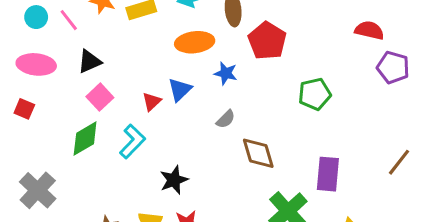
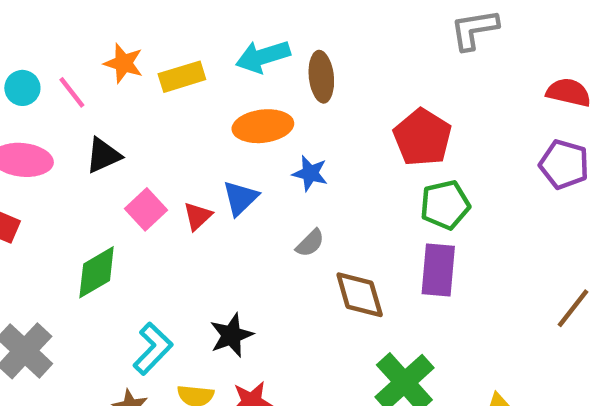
red semicircle: (369, 30) -> (569, 92), moved
red pentagon: (267, 41) -> (422, 137), moved
pink square: (100, 97) -> (146, 209), moved
cyan L-shape: (132, 141) -> (153, 349), moved
purple rectangle: (328, 174) -> (438, 270), moved

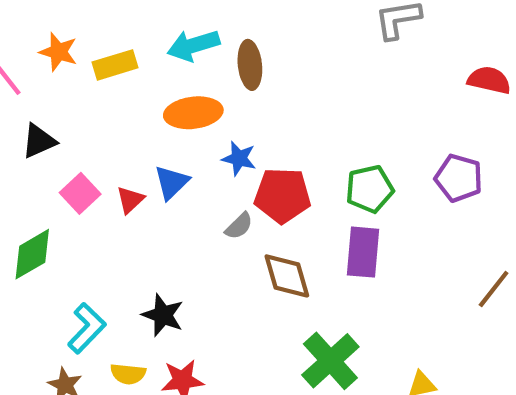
red pentagon: (422, 137) -> (283, 195), moved, turned -30
purple pentagon: (564, 164) -> (459, 178), moved
black star: (231, 335) -> (163, 315), turned -30

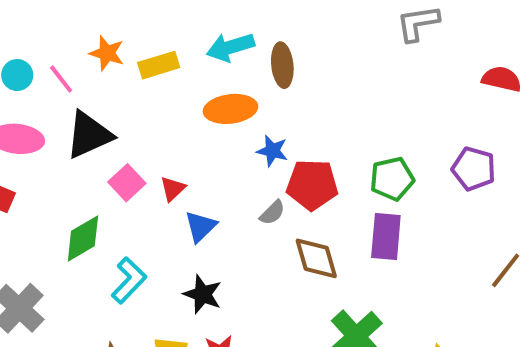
black triangle: (39, 141) -> (89, 135), size x1.5
blue triangle: (172, 182) -> (201, 227), moved
cyan L-shape: (87, 328) -> (129, 280), moved

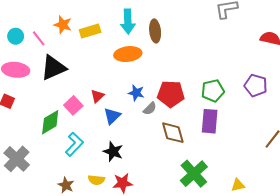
cyan arrow: (230, 47) -> (128, 22), turned -75
blue star: (272, 151) -> (136, 93), moved
pink square: (127, 183) -> (73, 105), moved

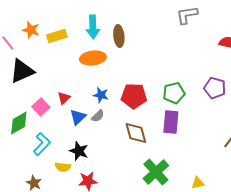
gray semicircle: (150, 109) -> (98, 116), moved
yellow semicircle: (96, 180) -> (63, 167), moved

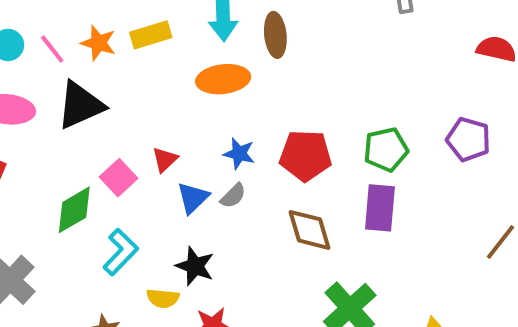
orange star: (31, 30) -> (98, 43), moved

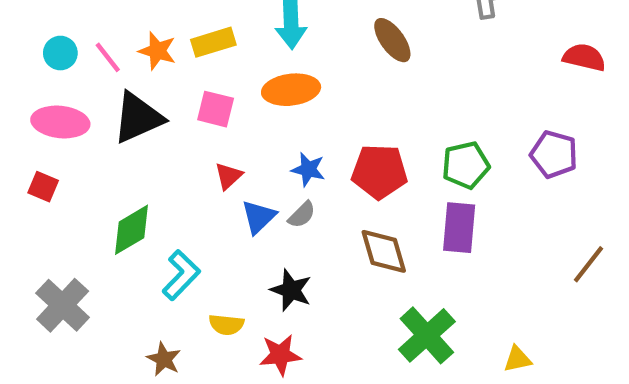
brown ellipse: (275, 35) -> (392, 40), moved, turned -30
pink square: (119, 178) -> (216, 109), moved, turned -33
black star: (195, 266) -> (291, 290), moved

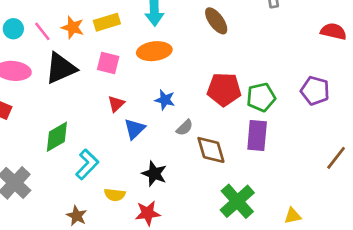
red pentagon: (379, 172) -> (224, 89), moved
gray semicircle: (302, 215) -> (185, 128), moved

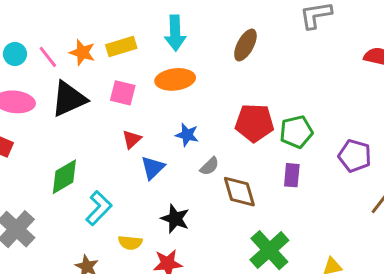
brown ellipse: (216, 21) -> (245, 45), turned 64
purple pentagon: (315, 91) -> (355, 156), moved
purple rectangle: (257, 135) -> (292, 175), size x0.7

